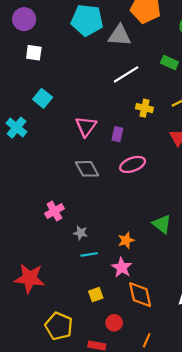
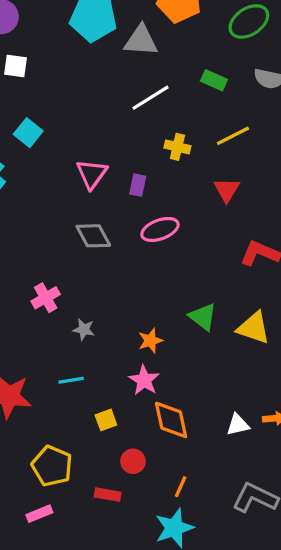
cyan line: (89, 254) -> (71, 380), moved

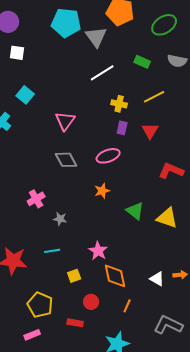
gray triangle: (141, 41) -> (96, 37), turned 50
purple rectangle: (138, 185) -> (122, 128), moved
orange star: (150, 341) -> (102, 191), moved
white triangle: (238, 425) -> (157, 279), turned 42
orange line: (181, 487) -> (127, 306), moved

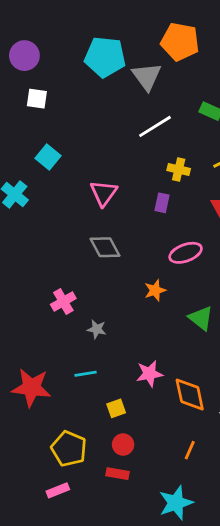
purple rectangle: (122, 128) -> (162, 203), moved
pink ellipse: (108, 156) -> (186, 253), moved
pink star: (98, 251) -> (149, 374), turned 30
orange diamond: (115, 276) -> (190, 395), moved
red circle: (91, 302) -> (123, 445), moved

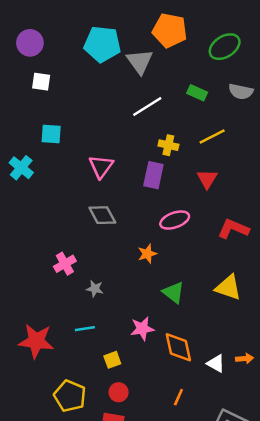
cyan square: (48, 157) -> (51, 134), turned -35
purple rectangle: (162, 203) -> (153, 175), size x1.5
green triangle: (201, 318) -> (173, 292), moved

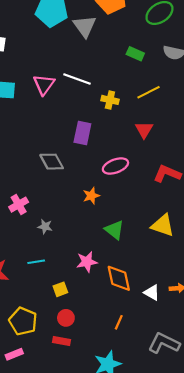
white line: (147, 107) -> (77, 79), moved, turned 52
pink triangle: (101, 166) -> (44, 85), moved
purple rectangle: (153, 175) -> (82, 133), moved

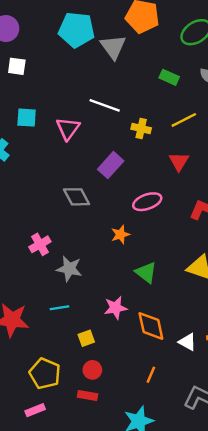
pink triangle: (44, 85) -> (68, 129), moved
purple rectangle: (82, 133) -> (111, 165), turned 30
gray star: (45, 227) -> (69, 269), size x1.5

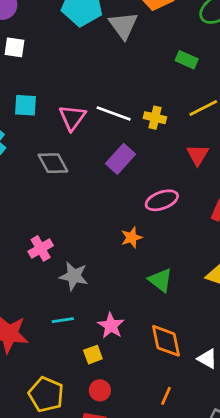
white line: (105, 105) -> (114, 114), moved
gray diamond: (77, 197) -> (53, 163), moved
pink star: (116, 308) -> (111, 326), moved, turned -30

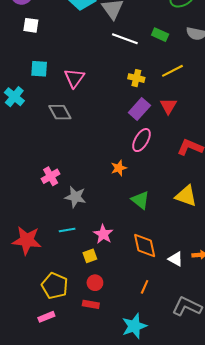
white line: (114, 114) -> (125, 39), moved
purple rectangle: (121, 159) -> (139, 109), moved
pink ellipse: (162, 200) -> (142, 140), turned -40

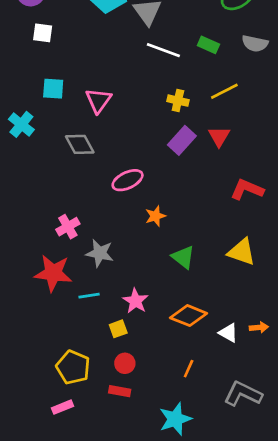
pink ellipse: (142, 140) -> (128, 180), moved, turned 35
red star: (27, 240) -> (53, 273), moved
orange diamond: (145, 245) -> (189, 316), turned -56

